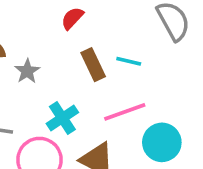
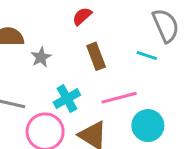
cyan line: (129, 61) -> (147, 56), moved

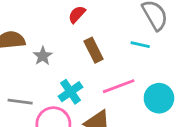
cyan circle: (148, 126) -> (159, 98), moved

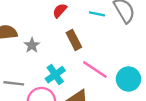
cyan line: (140, 45) -> (97, 14), moved
pink line: (119, 86) -> (95, 69), turned 55

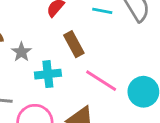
cyan cross: (55, 75) -> (48, 74), moved, turned 30

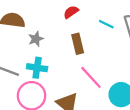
cyan cross: (48, 74) -> (37, 68), moved

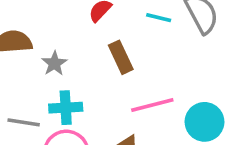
pink line: (91, 77) -> (152, 105), turned -50

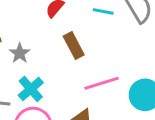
cyan cross: (66, 108) -> (31, 89), turned -35

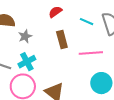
pink line: (102, 83) -> (91, 53), moved

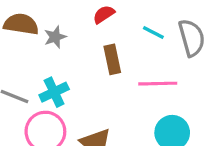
gray star: (25, 36) -> (55, 37), moved

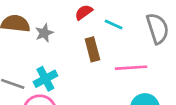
cyan line: (153, 32) -> (114, 24), moved

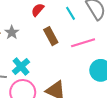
cyan line: (114, 24) -> (70, 13), moved, turned 48

